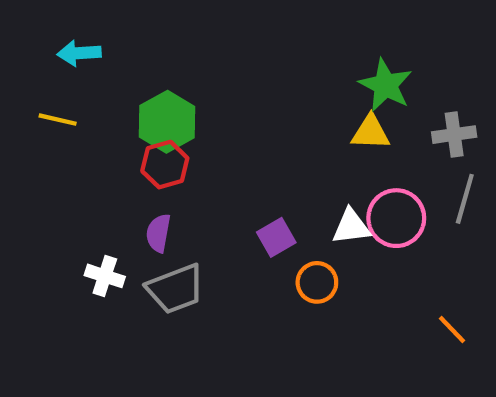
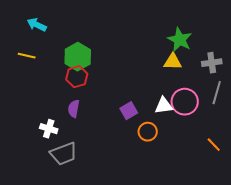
cyan arrow: (79, 53) -> (37, 25), turned 30
gray trapezoid: (176, 289) -> (64, 154), moved
orange line: (452, 330) -> (214, 145), moved

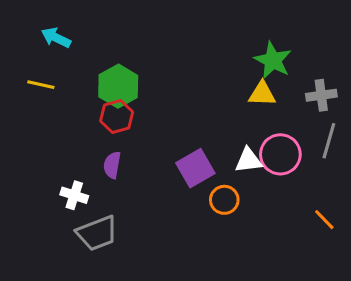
purple square: (129, 111) -> (195, 168), size x1.4

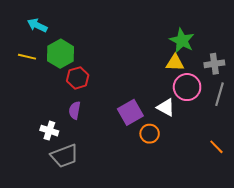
green hexagon: (118, 86) -> (60, 54), moved
pink circle: (280, 154) -> (187, 87), moved
white triangle: (249, 160) -> (166, 107), turned 36

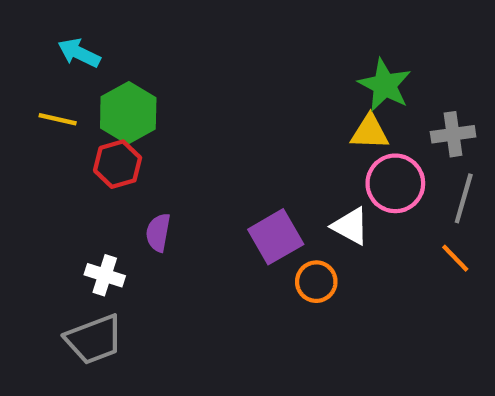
red hexagon: (78, 78) -> (118, 164), moved
orange line: (216, 147) -> (455, 258), moved
gray trapezoid: (65, 156) -> (94, 339), moved

